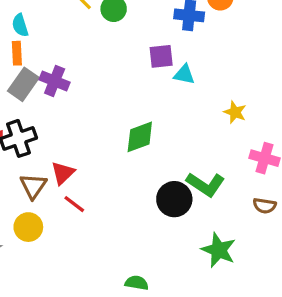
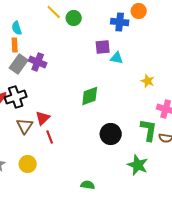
green L-shape: (205, 184) -> (149, 130), moved, turned -115
red line: (74, 204) -> (50, 137), turned 32
yellow circle: (28, 227) -> (28, 164), moved

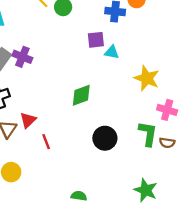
yellow star: (148, 81) -> (147, 78), size x1.6
red line: (50, 137) -> (46, 142), moved
green star: (138, 165) -> (146, 190), moved

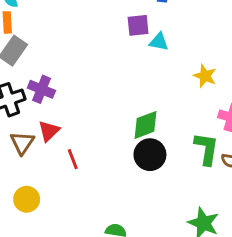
purple cross: (22, 57) -> (41, 89), moved
yellow star: (147, 78) -> (205, 76), size x0.7
green diamond: (81, 95) -> (146, 125), moved

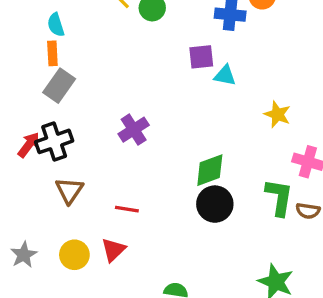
purple cross: (41, 89) -> (134, 130), moved, turned 35
red triangle: (49, 131) -> (113, 250), moved
red line: (73, 159) -> (127, 209), turned -60

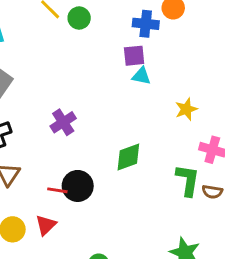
purple square: (201, 57) -> (134, 56), moved
yellow star: (277, 114) -> (186, 109), turned 30
black circle: (215, 204) -> (78, 186), moved

